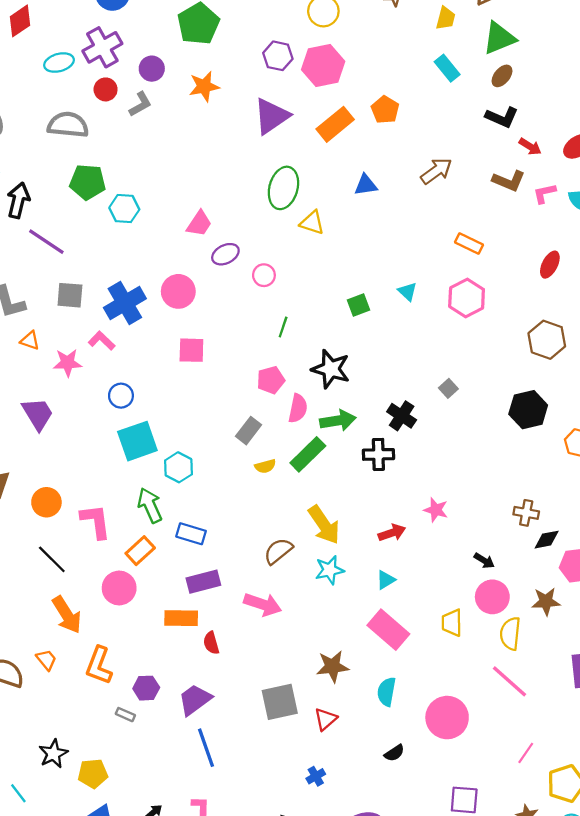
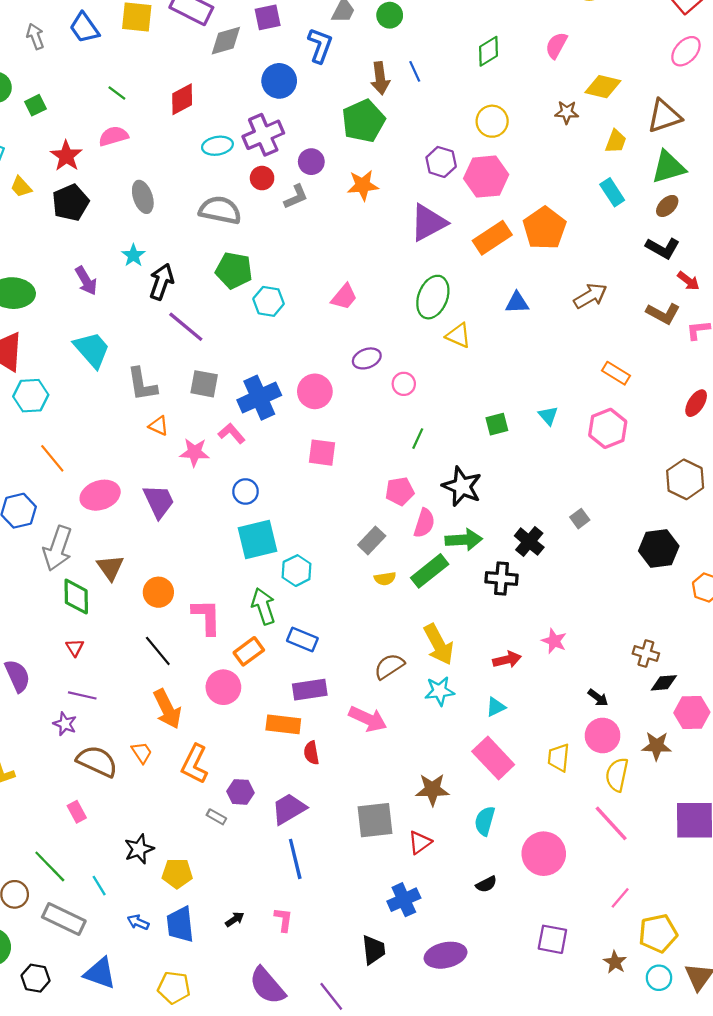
orange pentagon: (385, 110) -> (545, 228), size x1.5
pink trapezoid: (199, 224) -> (344, 297), moved
blue cross: (316, 776) -> (404, 900), size x1.6

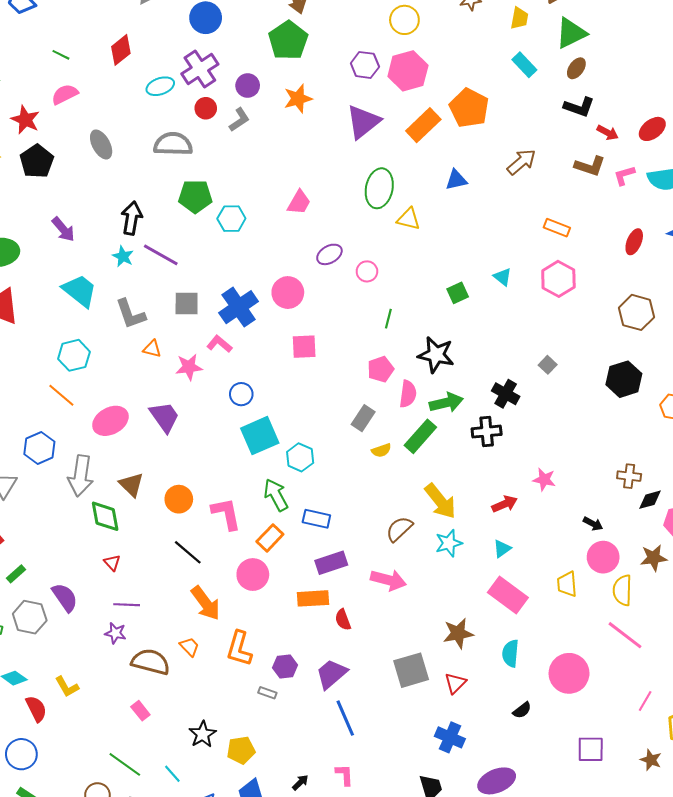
cyan star: (133, 255) -> (123, 256), moved
cyan hexagon: (31, 396) -> (74, 355), moved
blue cross: (404, 900) -> (450, 737), turned -32

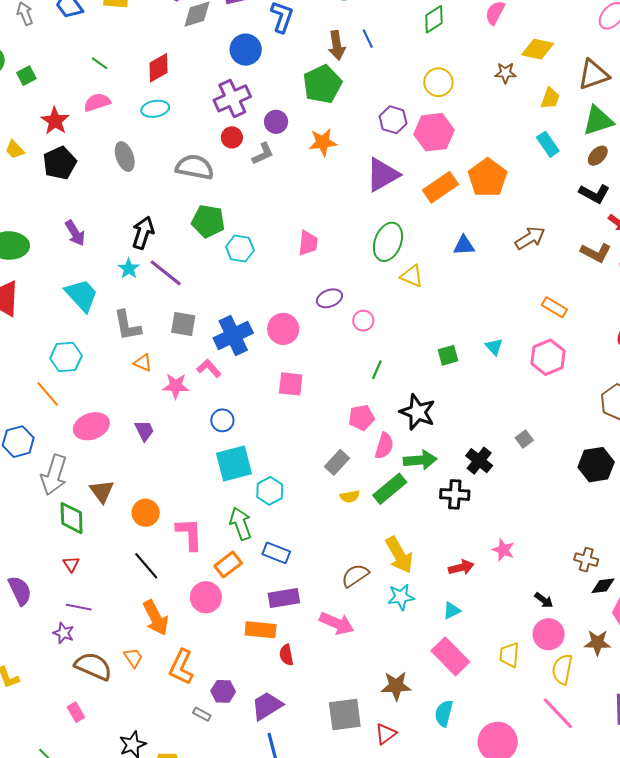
cyan ellipse: (160, 86) -> (155, 109), moved
pink trapezoid: (299, 202) -> (308, 243), turned -32
purple trapezoid: (164, 417) -> (144, 431), size x0.7

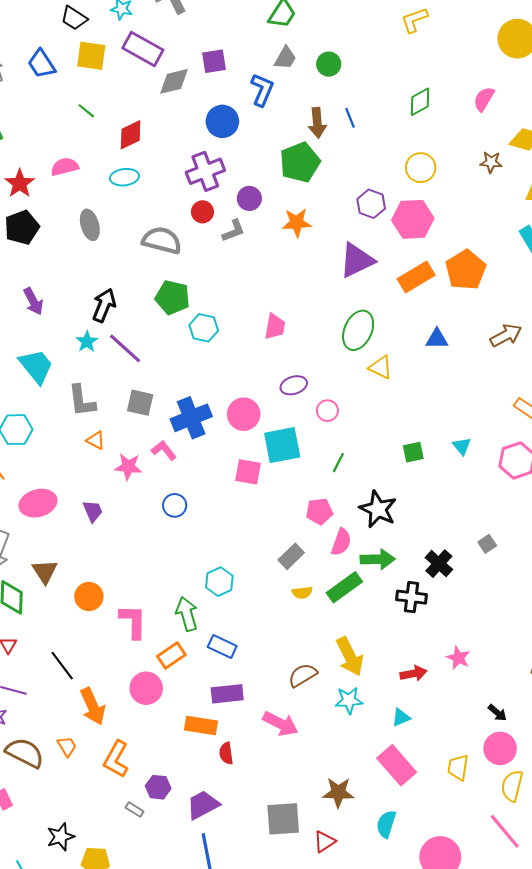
green line: (100, 63) -> (86, 111), moved
cyan square: (234, 463) -> (282, 445), moved
black line: (146, 566) -> (62, 666), moved

